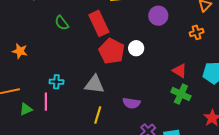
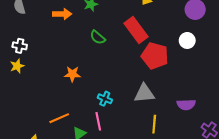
white circle: (136, 48) -> (187, 40), moved
orange star: (20, 51) -> (72, 74), moved
cyan cross: (56, 82) -> (105, 99), turned 32

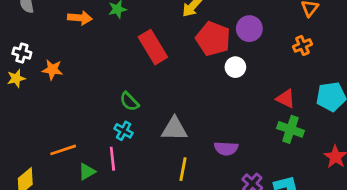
red rectangle: (136, 30) -> (153, 47), moved
green semicircle: (98, 37) -> (129, 102), moved
red pentagon: (155, 56) -> (213, 39), moved
orange star: (72, 74) -> (52, 70), moved

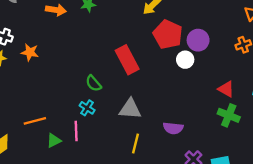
purple circle: (249, 29) -> (198, 40), moved
red rectangle: (153, 47) -> (127, 60), moved

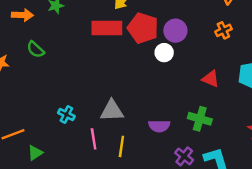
red rectangle: (127, 60) -> (107, 28), moved, turned -56
green semicircle: (93, 83) -> (36, 49), moved
green cross: (229, 115) -> (200, 119), moved
pink line: (76, 131) -> (94, 139), moved

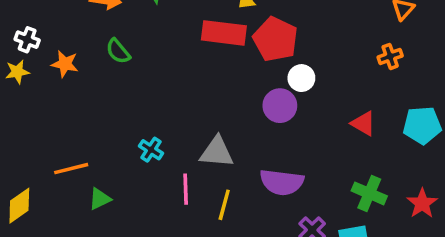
purple circle: (175, 31) -> (280, 106), moved
green cross: (200, 119) -> (369, 193), moved
purple semicircle: (159, 126) -> (282, 182), size x1.4

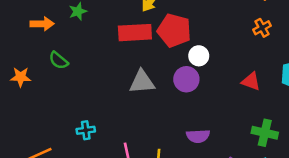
cyan cross: (151, 150) -> (86, 130), moved, turned -30
gray triangle: (217, 152) -> (142, 82), moved
purple semicircle: (282, 182) -> (198, 136), size x0.7

